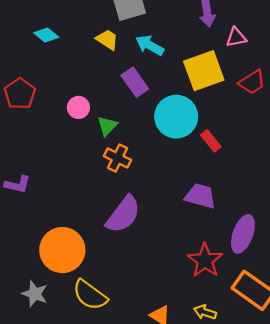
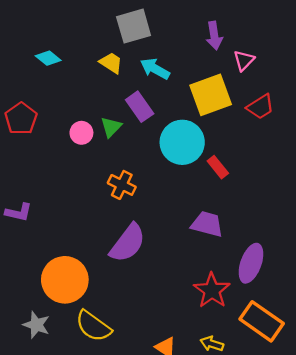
pink triangle: (236, 37) -> (244, 60), turned -35
green triangle: (107, 126) -> (111, 127), moved

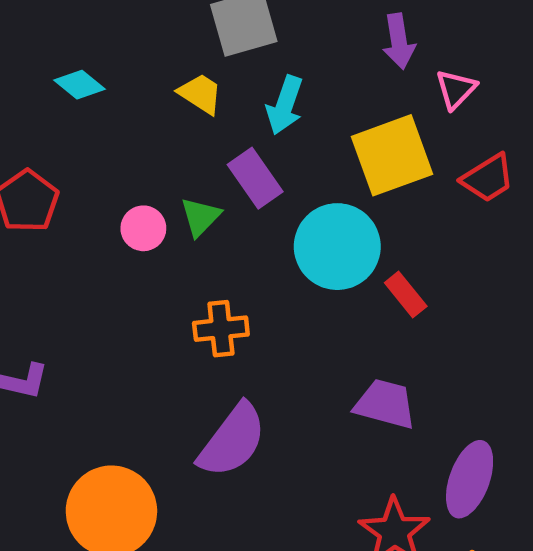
cyan arrow: (155, 69) -> (285, 105), turned -100
orange cross: (122, 185) -> (221, 329), turned -32

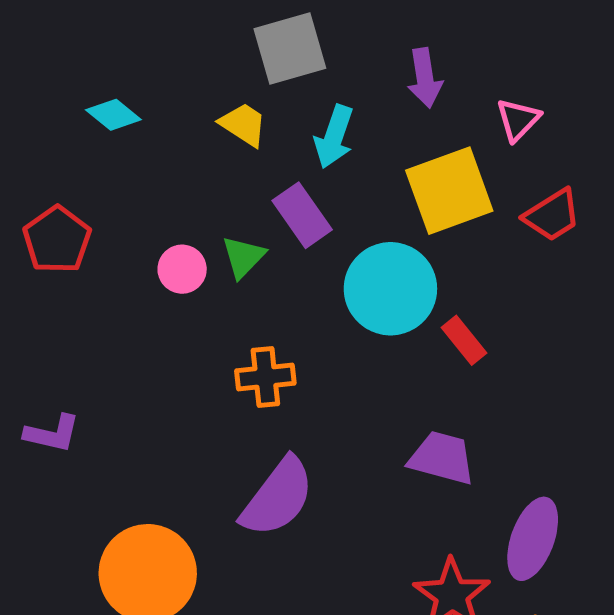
purple arrow: (399, 41) -> (425, 78), moved

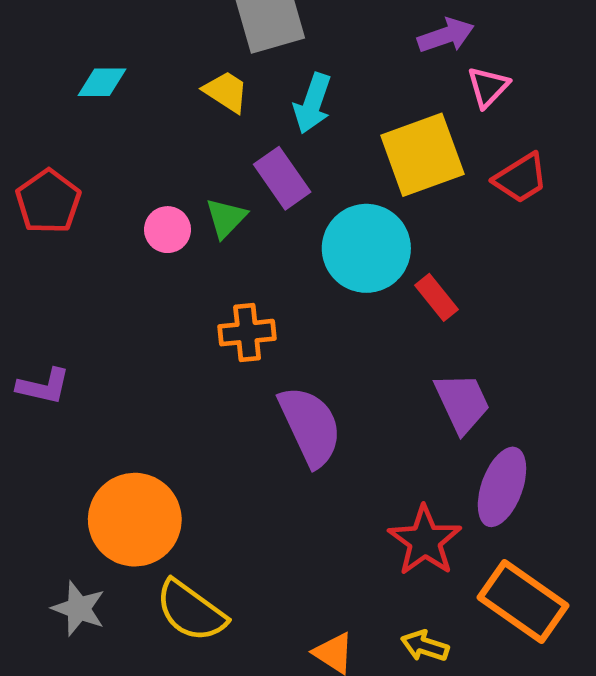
purple arrow: (425, 78) -> (446, 35), moved, turned -100
cyan diamond: (113, 115) -> (102, 82), turned -39
purple trapezoid: (442, 458) -> (462, 403), moved, turned 50
purple semicircle: (278, 497) -> (310, 426), moved, turned -62

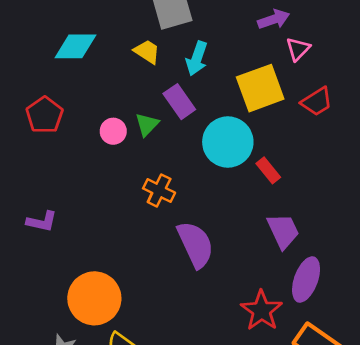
cyan diamond: (102, 82) -> (75, 46), size x1.5
orange cross: (247, 333) -> (159, 191), turned 32

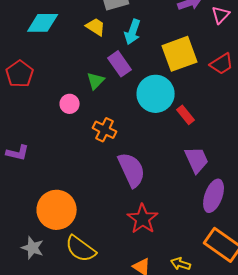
pink triangle: (298, 49) -> (221, 15), moved
pink circle: (113, 131) -> (70, 104), moved
red star: (262, 311) -> (143, 219), moved

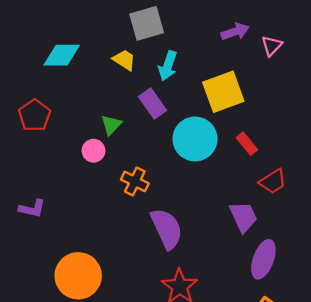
red trapezoid: (222, 64) -> (273, 181), moved
green triangle: (96, 81) -> (111, 125), moved
red rectangle: (186, 115) -> (247, 144), moved

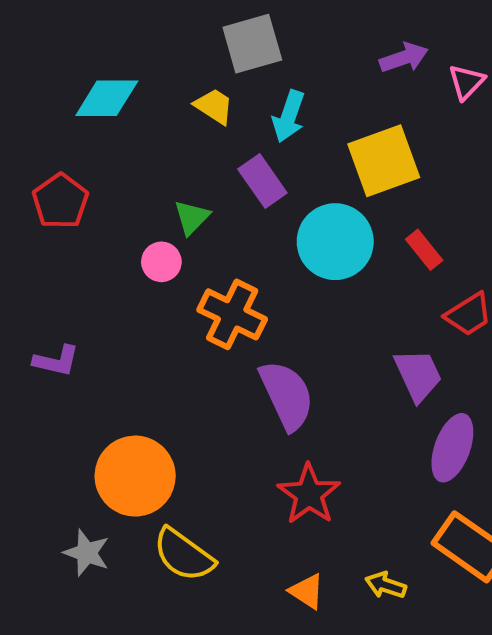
orange cross: (135, 181) -> (232, 314), size x1.4

